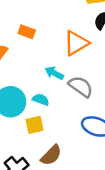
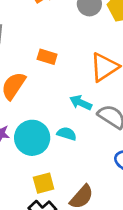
yellow square: (35, 125) -> (44, 183), moved

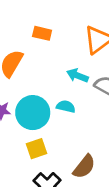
yellow square: (44, 183) -> (36, 149), moved

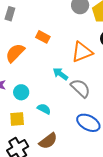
cyan semicircle: (66, 106) -> (44, 109), moved
cyan circle: (33, 113) -> (21, 92), size x0.6

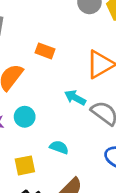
cyan circle: (21, 92) -> (25, 117), moved

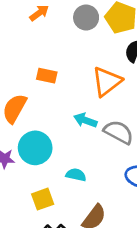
cyan circle: (25, 117) -> (35, 148), size x1.5

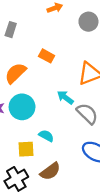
yellow square: (43, 199) -> (26, 149), moved

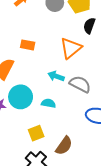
cyan semicircle: (46, 136) -> (49, 103), moved

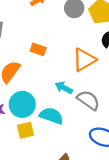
cyan semicircle: (49, 103) -> (51, 116), size x1.5
yellow square: (36, 133) -> (26, 130), moved

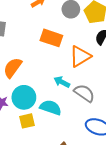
orange rectangle: (38, 49) -> (51, 38), moved, size x1.5

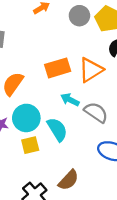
orange rectangle: (51, 38) -> (58, 68), moved, turned -35
cyan semicircle: (51, 108) -> (57, 129), turned 40

